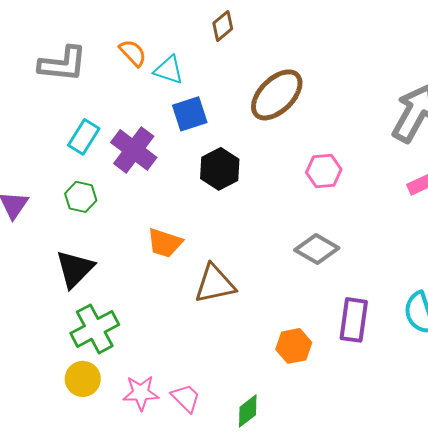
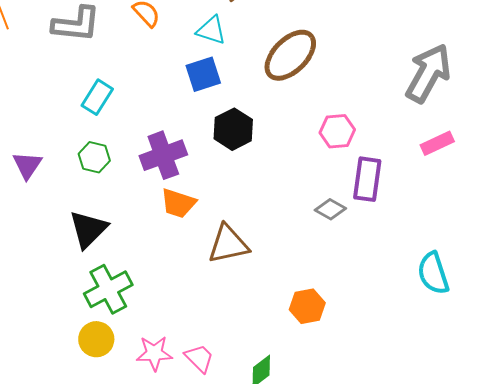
cyan triangle: (169, 70) -> (211, 30), moved
purple cross: (134, 150) -> (163, 155), moved, turned 33
gray diamond: (317, 249) -> (330, 209), size x0.7
purple rectangle: (354, 320) -> (367, 179), moved

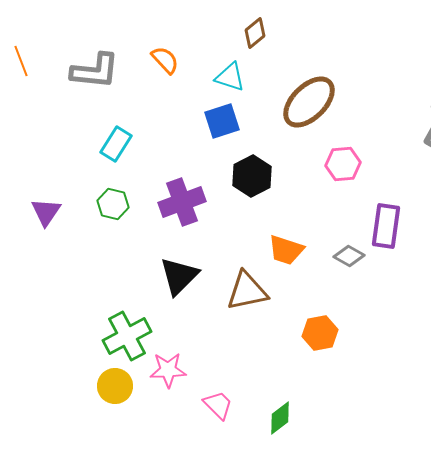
pink hexagon: (337, 131) -> (343, 164), moved
orange trapezoid: (178, 203) -> (286, 250), moved
black triangle: (88, 229) -> (179, 276), moved
orange hexagon: (307, 306) -> (320, 333), moved
pink star: (154, 353) -> (168, 370), moved

